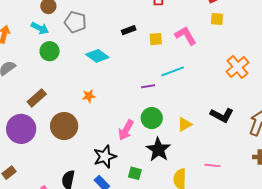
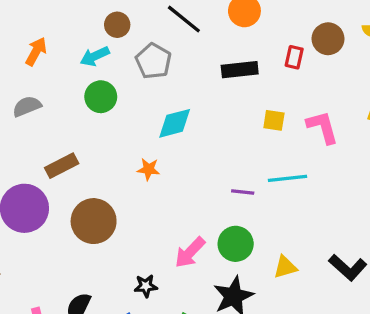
cyan arrow: (40, 28) -> (95, 56), turned 114
black rectangle: (129, 30) -> (240, 70), moved, size x1.5
cyan diamond: (97, 56) -> (175, 123), turned -65
orange star: (89, 96) -> (149, 169), moved
black star: (105, 157) -> (146, 286), size x0.6

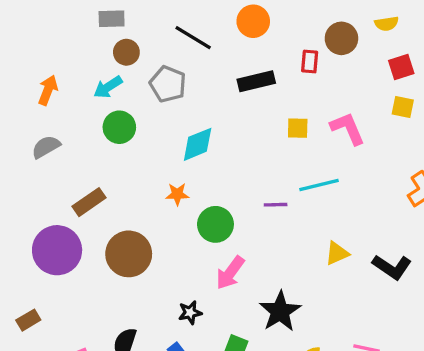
green circle: (236, 244) -> (215, 224), moved
yellow triangle: (285, 267) -> (337, 253), moved

